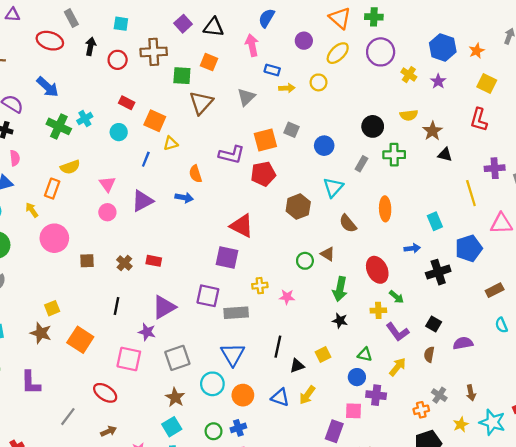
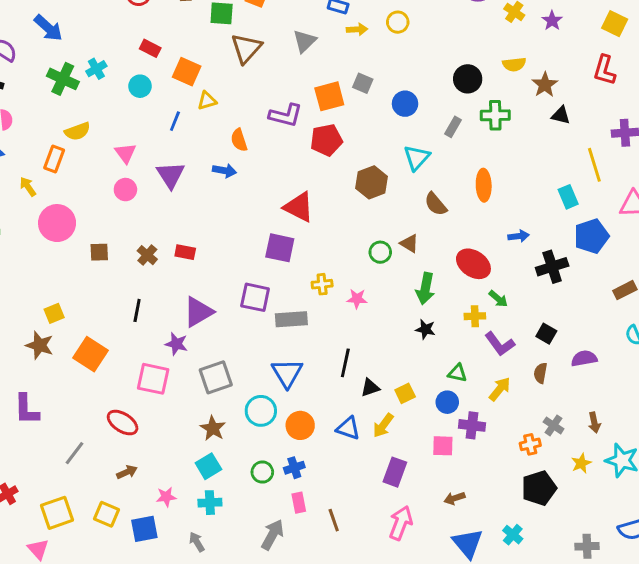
purple triangle: (142, 201) -> (171, 175), turned -35
cyan rectangle: (435, 221) -> (568, 197), moved
red ellipse: (377, 270) -> (473, 264), turned -30
yellow square: (323, 354) -> (405, 393), moved
purple rectangle: (334, 431) -> (395, 472), moved

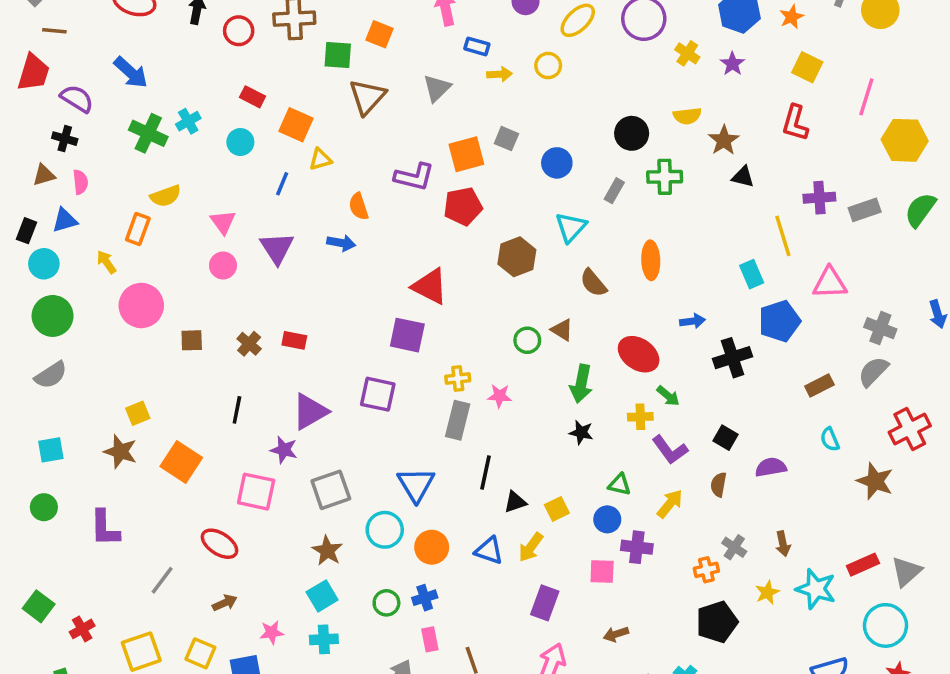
gray rectangle: (291, 319) -> (458, 420), moved, turned -72

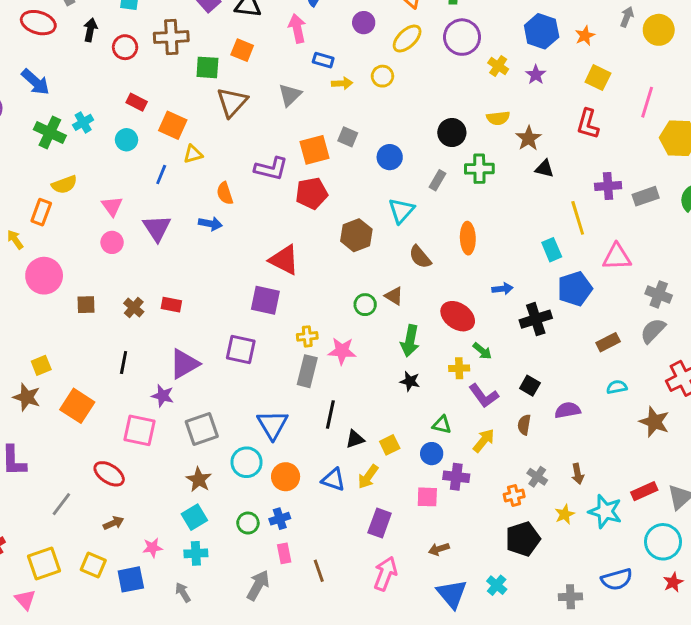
pink star: (499, 396) -> (342, 351), size x1.4
cyan semicircle: (830, 439) -> (617, 387), turned 102

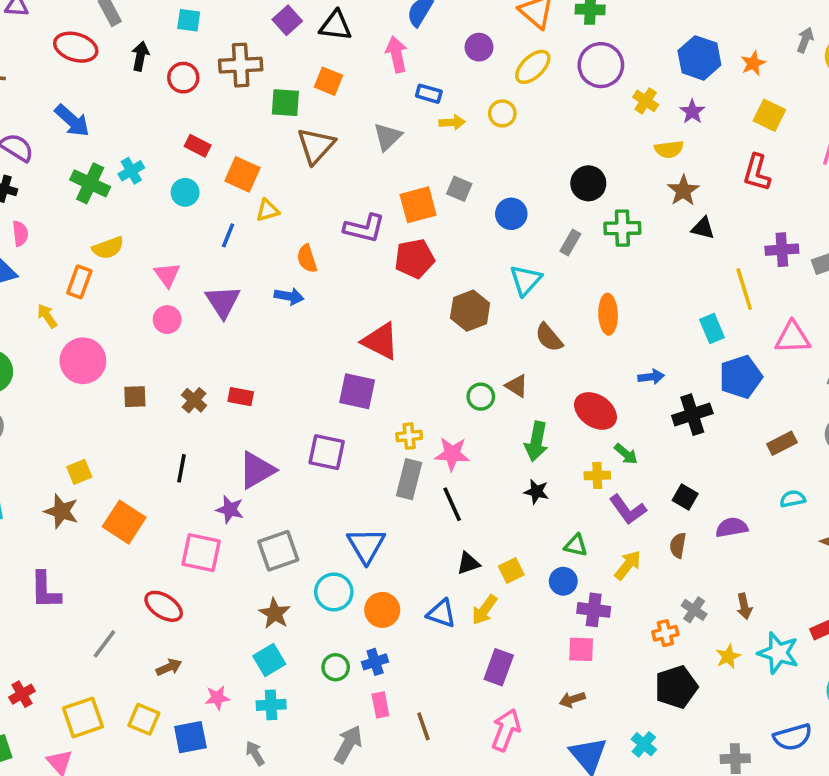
yellow semicircle: (498, 118) -> (669, 149), moved
black line: (330, 415) -> (452, 504), moved, turned -36
pink square: (427, 497) -> (581, 649), moved

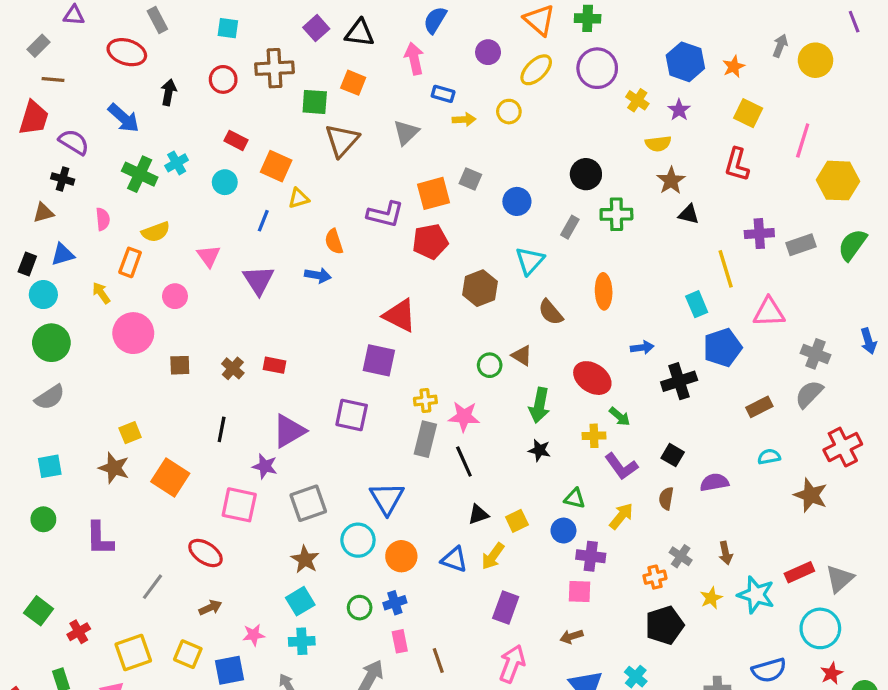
black arrow: (140, 56) -> (169, 92), moved
pink semicircle: (20, 234) -> (103, 219), moved
pink circle: (167, 320) -> (175, 296), moved

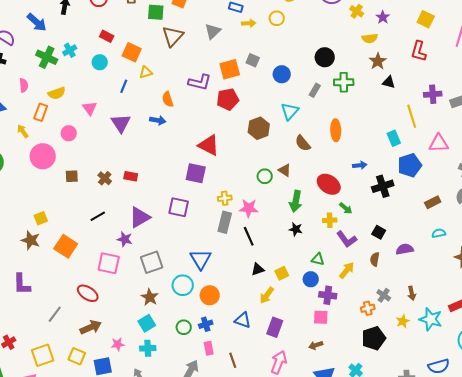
black line: (222, 429) -> (98, 216), turned 49
blue triangle: (454, 559) -> (243, 320), moved
brown arrow: (210, 608) -> (91, 327), size x1.5

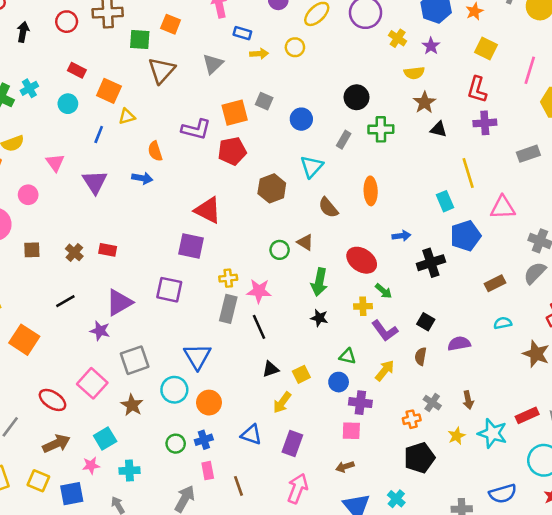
purple cross: (433, 94) -> (485, 123), moved
pink square: (109, 263) -> (92, 383), moved, turned 30
cyan square: (147, 323) -> (105, 438), moved

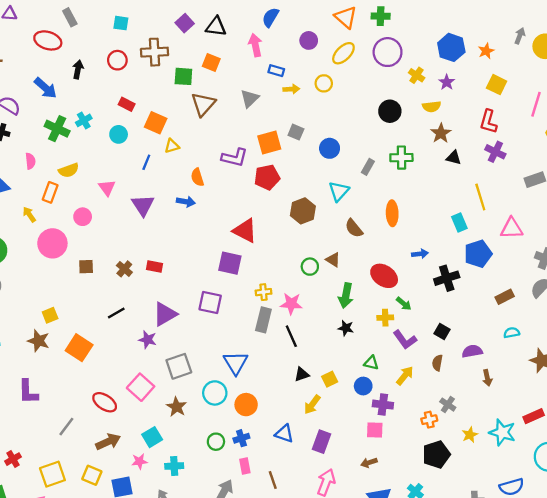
black circle: (357, 97) -> (390, 111), moved
purple cross: (485, 123) -> (495, 152), turned 30
brown arrow: (468, 400) -> (487, 378), moved

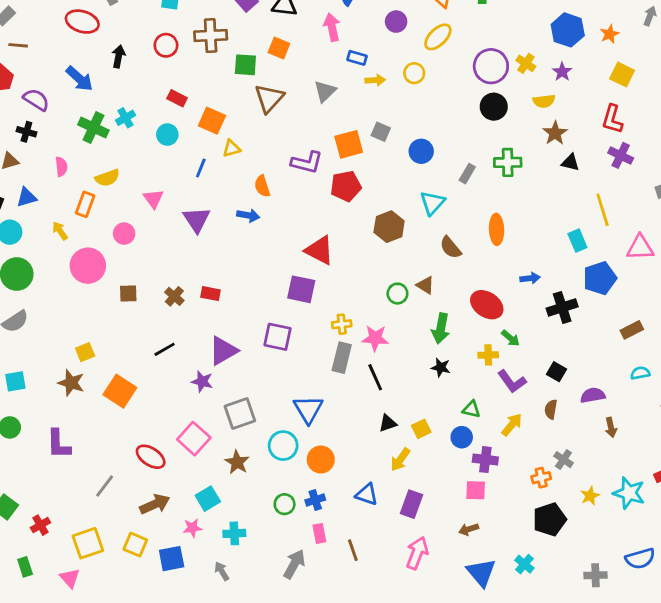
purple circle: (388, 52) -> (491, 66), moved

